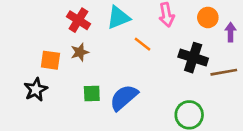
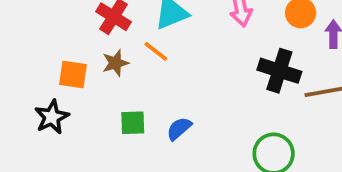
orange line: (142, 44) -> (156, 51), moved
blue semicircle: (124, 98) -> (179, 129), size x0.6

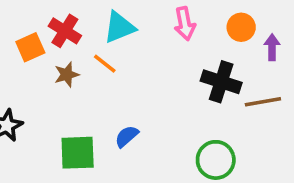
orange square: (73, 75) -> (30, 47), moved, turned -32
green square: (133, 123) -> (78, 153), moved, size x1.5

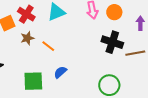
orange circle: (241, 27) -> (114, 12), moved
orange line: (105, 64) -> (48, 46), moved

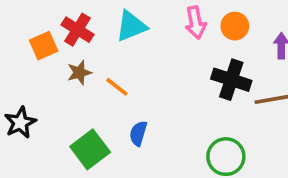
blue semicircle: (60, 72) -> (138, 133), turned -32
green square: (33, 81) -> (90, 149), turned -35

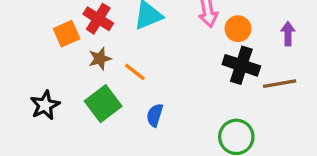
orange circle: (235, 26) -> (238, 29), moved
green square: (90, 149) -> (103, 104), moved

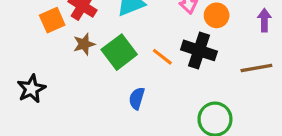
black cross: (241, 65) -> (199, 50), moved
orange line: (135, 72) -> (162, 57), moved
green square: (103, 104) -> (119, 52), moved

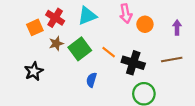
black cross: (199, 50) -> (133, 63), moved
black star: (31, 89) -> (34, 71), moved

